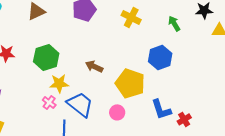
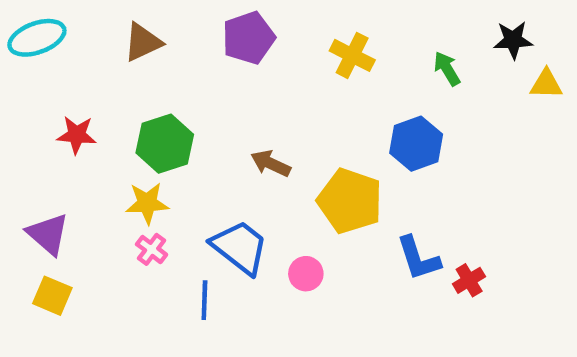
yellow star: (59, 83) -> (147, 203), moved
pink cross: (49, 102) -> (152, 249), moved
pink circle: (117, 112) -> (306, 274), moved

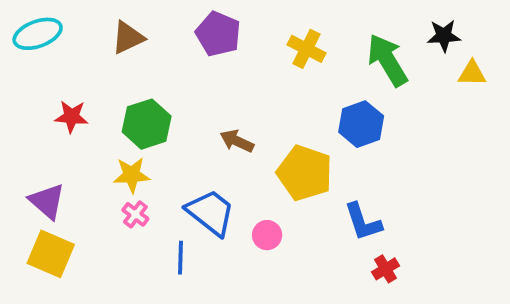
purple pentagon: (249, 38) -> (218, 34), turned -30
green arrow: (447, 69) -> (387, 60), size x1.8
red cross: (469, 280) -> (386, 269), moved
yellow square: (52, 296) -> (51, 254), size x1.4

